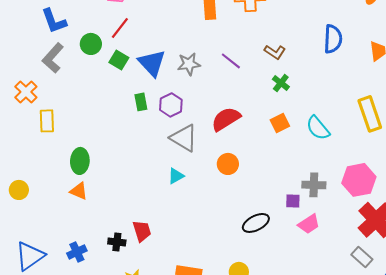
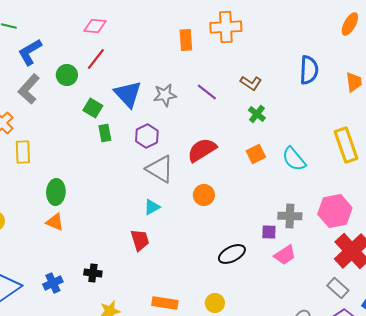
blue L-shape: (54, 21) -> (30, 52), turned 80
green square: (119, 60) -> (93, 108), moved
green rectangle: (141, 102) -> (105, 133), moved
red trapezoid: (142, 231) -> (140, 240), moved

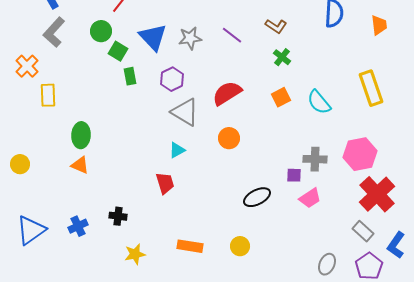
green circle: (67, 75) -> (101, 31), moved

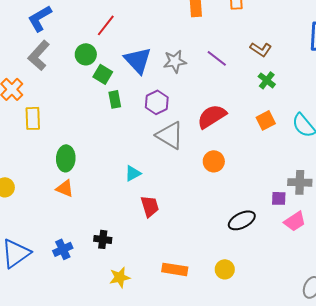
cyan triangle: (177, 150) -> (133, 173), moved

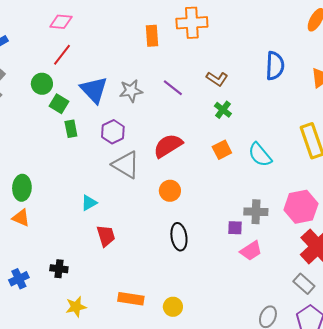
black ellipse: (242, 220) -> (179, 237), moved, turned -72
yellow circle: (225, 269) -> (173, 307), moved

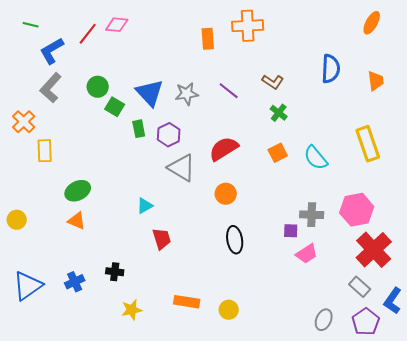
red line: (62, 55) -> (88, 34), moved
green rectangle: (71, 129) -> (139, 129), moved
green ellipse: (22, 188) -> (78, 191), turned 60

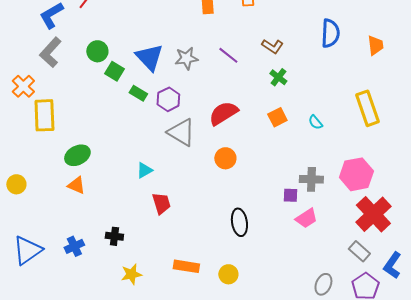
green rectangle: (139, 129) -> (138, 93), turned -48
yellow rectangle: (45, 151) -> (44, 115), size x1.4
cyan semicircle: (316, 158) -> (315, 122), size x0.6
black ellipse: (235, 240) -> (239, 222), moved

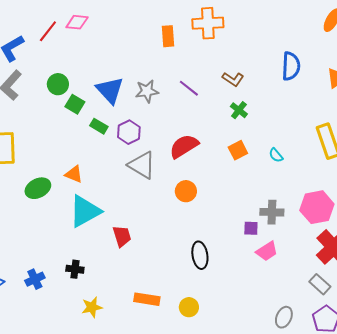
cyan triangle: (144, 170) -> (85, 211), moved, size x2.0
orange triangle: (76, 185) -> (74, 174), moved

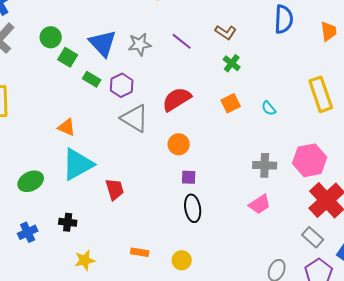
green ellipse: (38, 188) -> (31, 181), moved
purple square: (251, 228) -> (189, 177), moved
orange rectangle: (147, 299) -> (140, 252), size x0.7

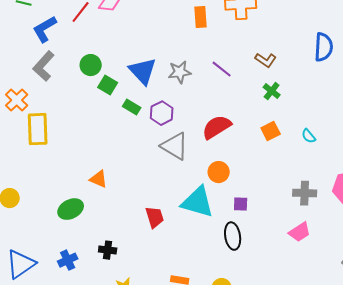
orange triangle: (67, 127) -> (99, 179), moved
cyan triangle: (78, 164) -> (198, 202), moved, turned 45
purple square: (189, 177) -> (241, 204), moved

